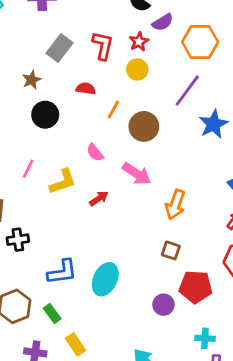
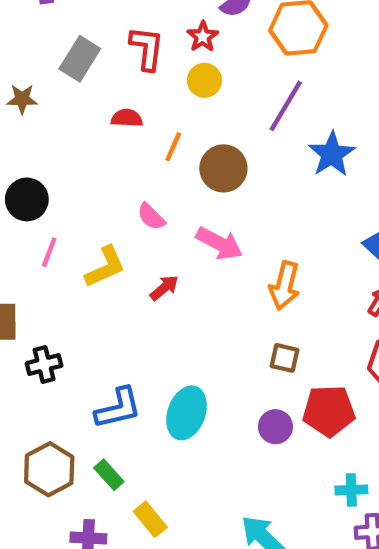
brown star: (32, 80) -> (22, 99), moved, turned 30
black circle: (45, 115) -> (27, 199), moved
purple circle: (163, 305) -> (275, 427), moved

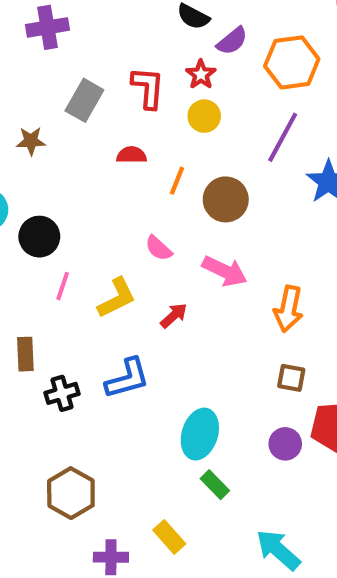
blue L-shape: (118, 408) -> (127, 378), moved
green rectangle: (109, 475) -> (215, 485), moved

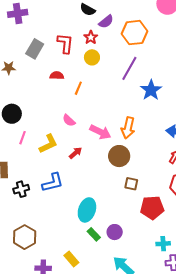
brown circle: (226, 199) -> (119, 156), moved
orange arrow: (288, 309) -> (128, 128), moved
purple circle: (285, 444) -> (115, 232), moved

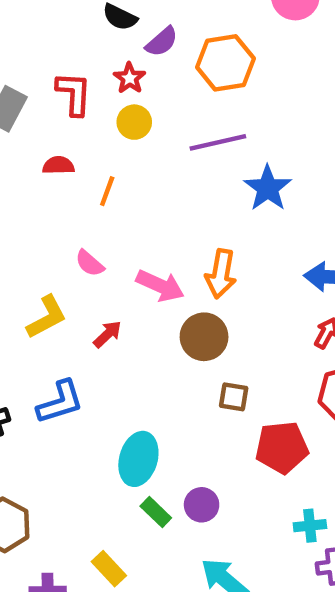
purple line: (129, 68) -> (218, 142), turned 50

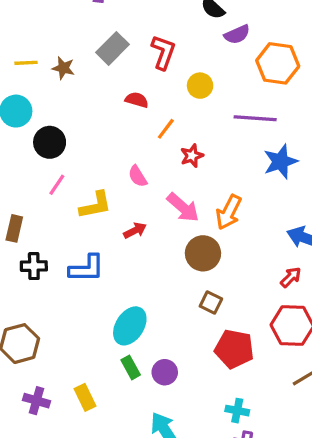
red star: (130, 78) -> (192, 156), moved

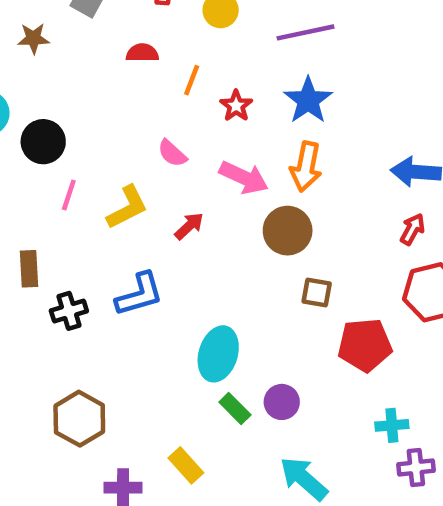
blue star: (281, 162) -> (308, 100), moved

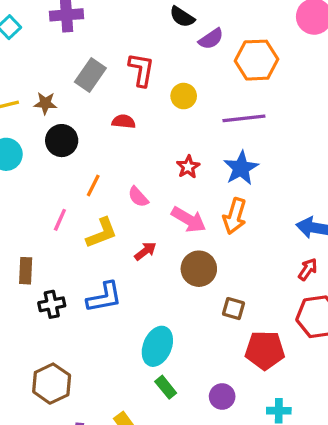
orange line: (192, 80) -> (93, 185), moved
black circle: (43, 142) -> (62, 141), moved
brown circle: (288, 231) -> (199, 269), moved
purple circle: (282, 402) -> (222, 396), moved

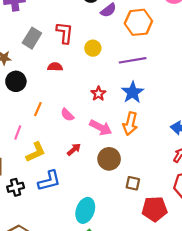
yellow L-shape: (102, 233) -> (36, 152), moved

